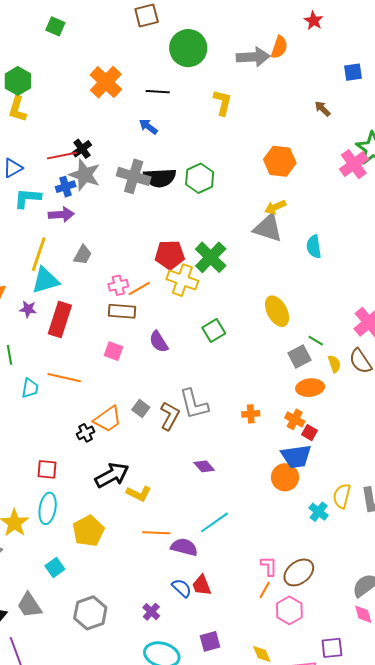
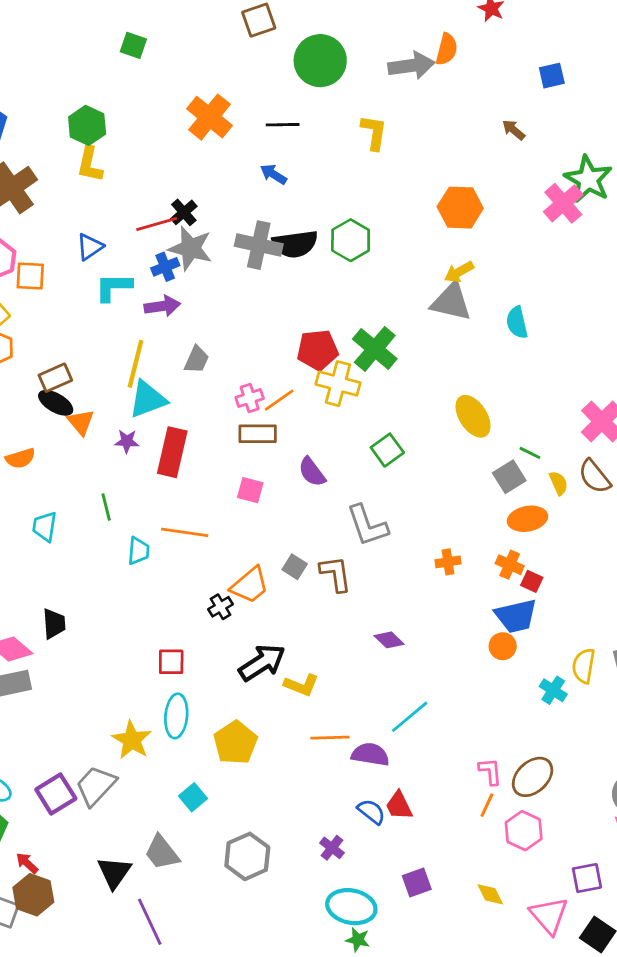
gray L-shape: (194, 404) -> (367, 525), moved
brown L-shape: (170, 416) -> (336, 574), turned -32
orange circle: (285, 477) -> (503, 646), size x0.7

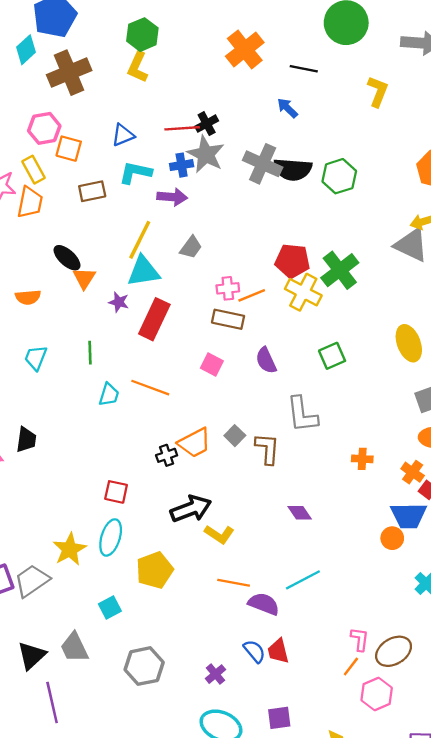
brown rectangle: (55, 378) -> (92, 191), moved

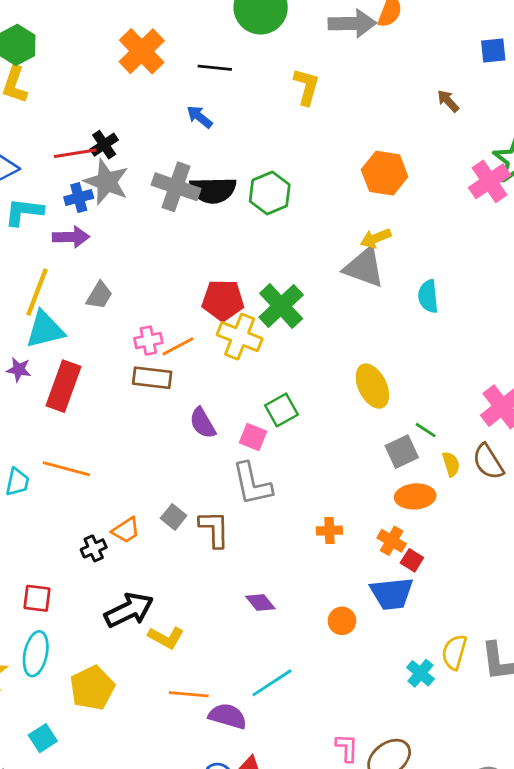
pink square: (212, 364) -> (253, 437), moved
orange trapezoid: (195, 443) -> (126, 530), size x0.7
orange circle: (392, 538) -> (342, 621), moved

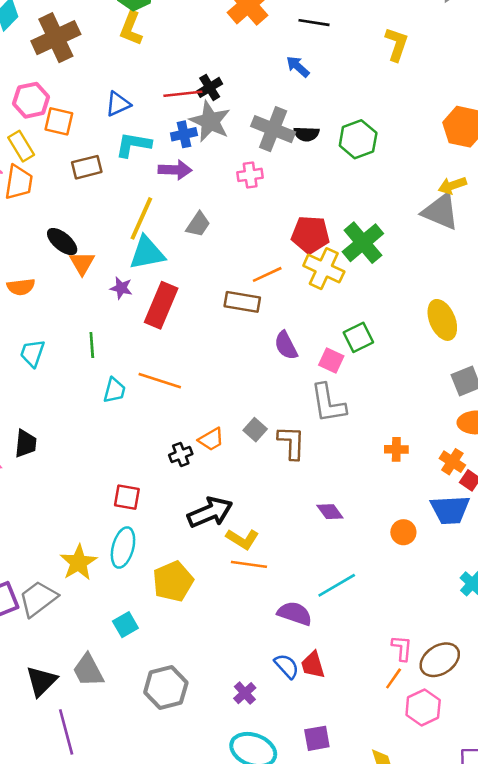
black semicircle: (213, 190) -> (306, 134), size x0.6
pink cross: (148, 341) -> (250, 175), moved
orange line: (189, 694) -> (249, 564), moved

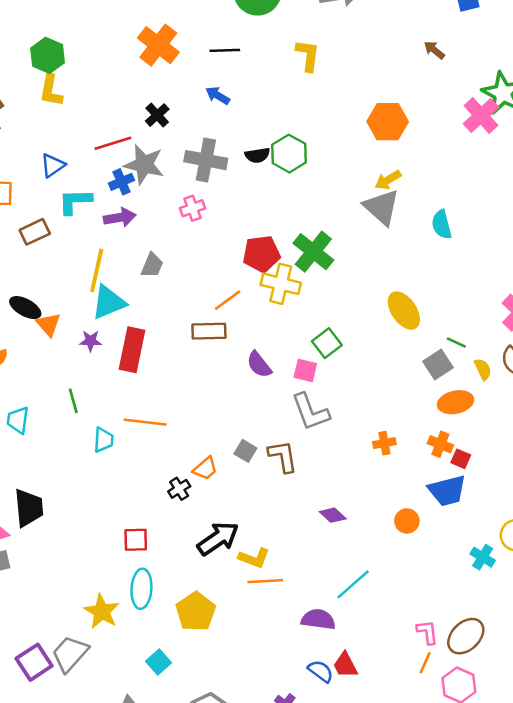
black cross: (210, 87) -> (157, 115), moved
black semicircle: (306, 134) -> (257, 155), moved
gray triangle: (440, 212) -> (382, 207), turned 30
black trapezoid: (26, 444) -> (29, 508), size x1.4

